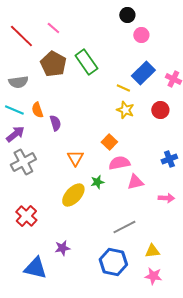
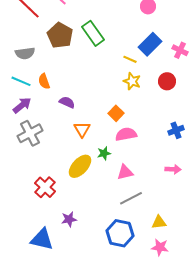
purple semicircle: (55, 123) -> (67, 102), moved, turned -49
pink triangle: (135, 182) -> (125, 172), moved
red cross: (26, 216) -> (45, 187), moved

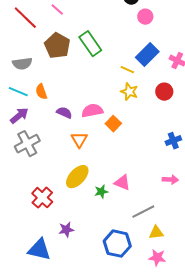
pink semicircle: (126, 134) -> (92, 111), moved
green star: (104, 153) -> (101, 192), moved
pink triangle: (125, 172) -> (122, 183), turned 36
gray line: (131, 198) -> (143, 212), moved

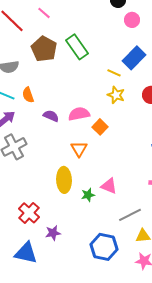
orange triangle: (79, 140) -> (79, 149), moved
yellow ellipse: (77, 177) -> (64, 180), turned -45
red cross: (42, 198) -> (29, 213), moved

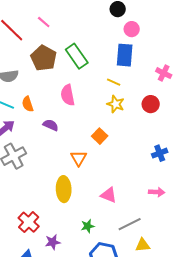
blue rectangle: (134, 58) -> (125, 55), moved, turned -40
pink semicircle: (79, 114) -> (68, 95), moved, turned -90
green star: (88, 195) -> (88, 226), moved

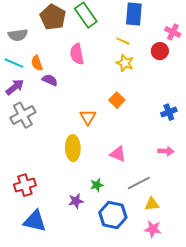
red circle: (151, 104) -> (160, 51), moved
purple semicircle: (51, 125) -> (50, 80), moved
orange square: (100, 136) -> (117, 100), moved
red cross: (29, 222) -> (25, 185), moved, turned 30
purple star: (53, 242) -> (76, 201), moved

